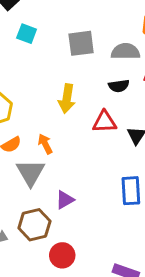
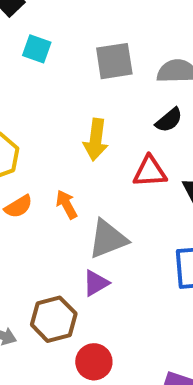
black semicircle: (119, 86) -> (169, 120), turned -30
gray triangle: (31, 173) -> (108, 239), moved, turned 40

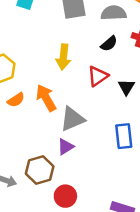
red triangle: (150, 172) -> (98, 76), turned -30
orange arrow: (67, 204) -> (46, 98), size x1.5

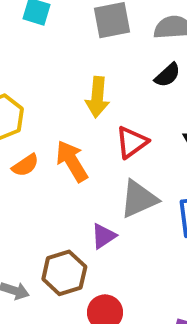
red triangle: (98, 76) -> (132, 142), moved
gray triangle: (72, 119) -> (139, 199), moved

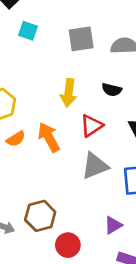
black semicircle: (167, 75) -> (112, 90), moved, turned 54
purple triangle: (104, 236) -> (113, 225), moved

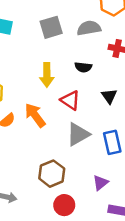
red triangle: (92, 126) -> (70, 100), turned -45
brown hexagon: (40, 216) -> (52, 174), moved

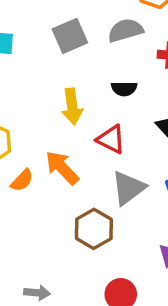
brown hexagon: (52, 174) -> (94, 229), moved

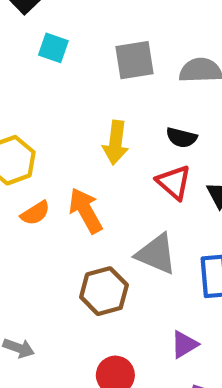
red triangle: (111, 139) -> (174, 182), moved
gray triangle: (128, 188) -> (156, 254), turned 45

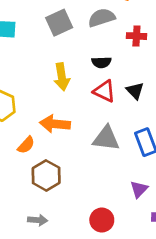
orange arrow: (86, 211) -> (55, 124), turned -40
orange semicircle: (35, 213) -> (26, 145), moved
brown hexagon: (104, 291) -> (46, 175), moved

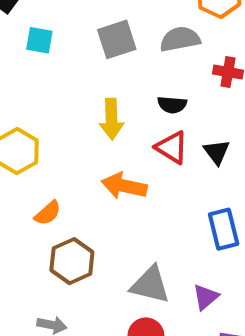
orange arrow: (55, 124) -> (124, 186), moved
gray triangle: (106, 138) -> (150, 285), moved

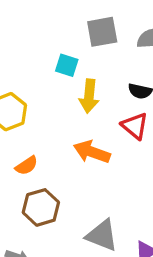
cyan square: (39, 40) -> (67, 65), moved

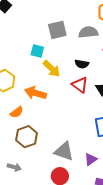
yellow arrow: (89, 96) -> (52, 69), turned -48
orange arrow: (92, 152) -> (36, 93), moved

